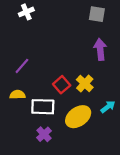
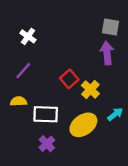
white cross: (26, 12) -> (28, 36), moved, turned -32
gray square: (97, 14) -> (110, 27), moved
red square: (62, 85) -> (69, 79), moved

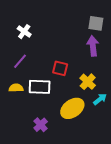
red square: (69, 79) -> (60, 68), turned -35
yellow cross: (90, 89) -> (88, 82), moved
white rectangle: (46, 114) -> (40, 87), moved

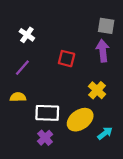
red square: (60, 68) -> (67, 59), moved
white rectangle: (40, 87) -> (47, 113), moved
cyan arrow: (100, 99) -> (105, 133), moved

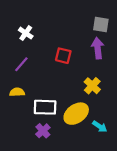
cyan arrow: (105, 133) -> (100, 126), turned 72

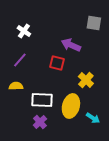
purple arrow: (98, 48) -> (71, 45), moved, turned -60
red square: (63, 56) -> (57, 63), moved
yellow ellipse: (76, 114) -> (71, 106), turned -40

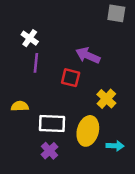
gray square: (94, 23) -> (116, 13), moved
purple line: (20, 60) -> (36, 63), moved, turned -35
cyan arrow: (93, 118) -> (115, 146), turned -32

